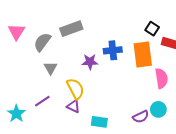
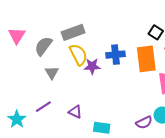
yellow semicircle: (75, 89) -> (78, 55), moved

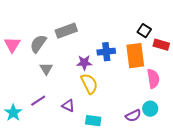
pink triangle: (17, 36) -> (12, 45), moved
yellow semicircle: (78, 55) -> (89, 84), moved

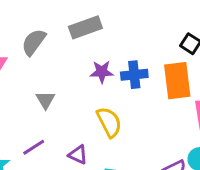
gray rectangle: (66, 31) -> (85, 27), moved
gray semicircle: (38, 44) -> (34, 42), moved
purple star: (84, 63) -> (102, 72), moved

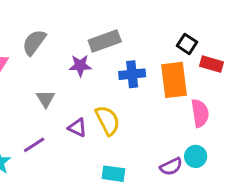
gray rectangle: (85, 27) -> (105, 41), moved
purple star: (102, 72) -> (80, 66), moved
purple triangle: (78, 155) -> (77, 128), moved

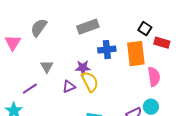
purple star: (80, 66) -> (83, 68), moved
purple triangle: (77, 128) -> (69, 87), turned -48
purple line: (34, 145) -> (30, 89), moved

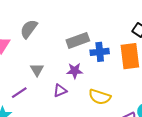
gray rectangle: (88, 27) -> (78, 40), moved
yellow semicircle: (90, 82) -> (100, 97), moved, turned 135

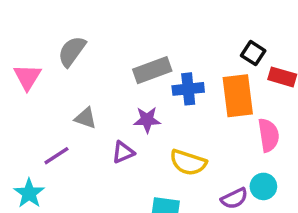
gray triangle: (37, 70) -> (86, 118), turned -40

